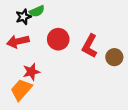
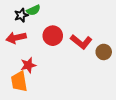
red L-shape: (90, 46) -> (81, 42), turned -80
orange trapezoid: (21, 90) -> (19, 81), turned -50

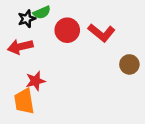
red circle: (53, 36) -> (67, 30), moved
red L-shape: (81, 42) -> (101, 33), moved

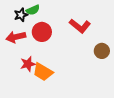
red circle: (67, 30) -> (42, 32), moved
orange trapezoid: (24, 101) -> (43, 72), moved, turned -50

